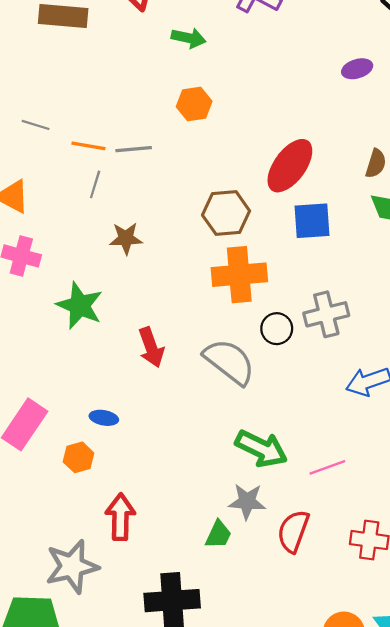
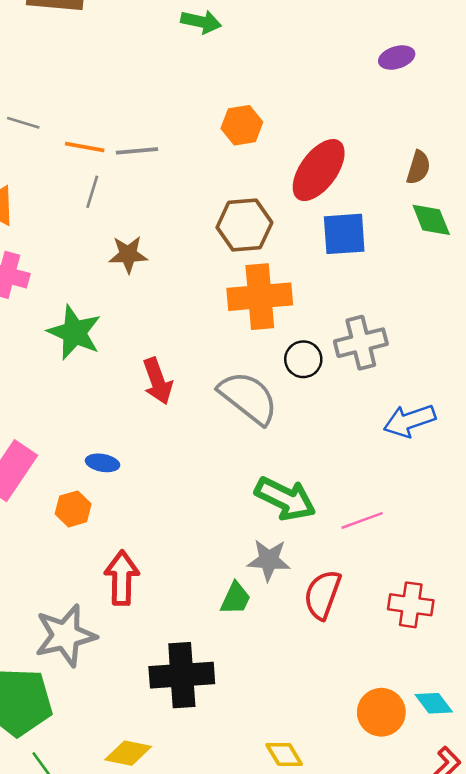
orange hexagon: (194, 104) -> (242, 125), moved

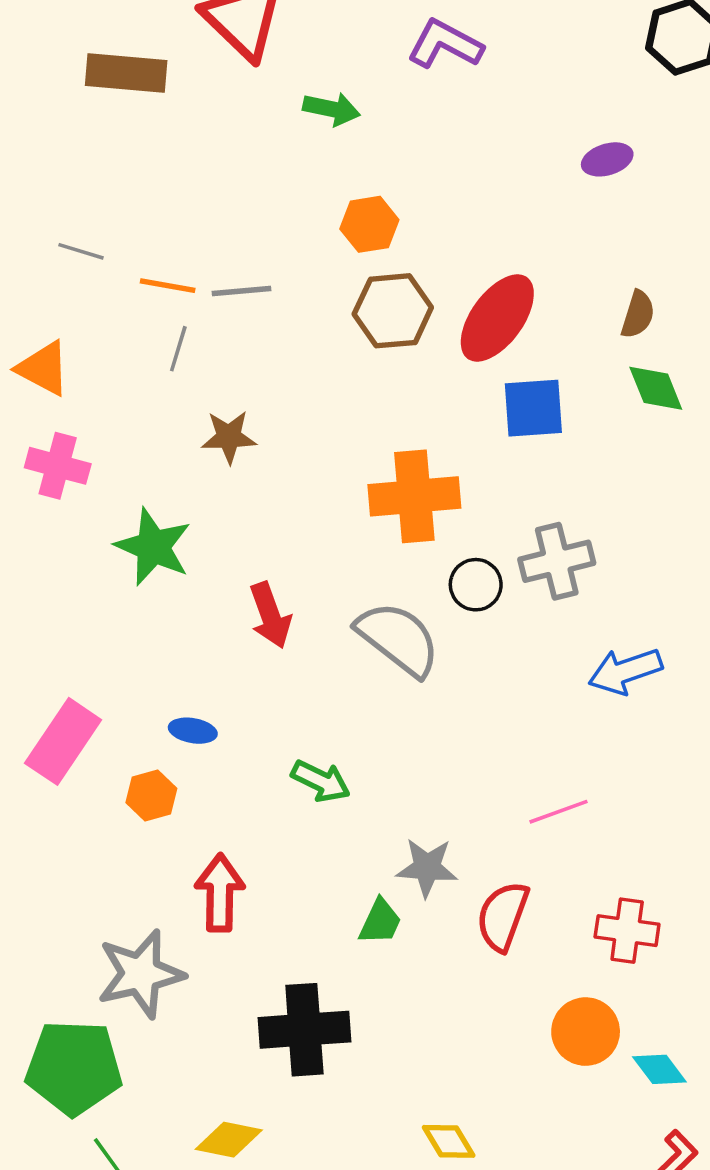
orange hexagon: (242, 125) -> (369, 224), moved
brown hexagon: (244, 225) -> (393, 311), moved
green arrow: (285, 499) -> (321, 781), moved, size x0.7
orange circle: (381, 712) -> (586, 1032), moved

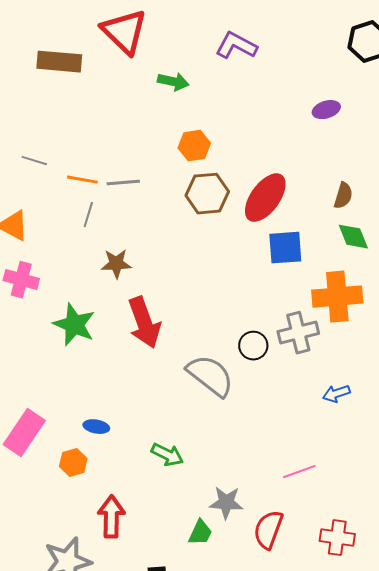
orange cross: (414, 496) -> (337, 297), moved
red arrow: (270, 615) -> (144, 323), moved, size x1.4
blue arrow: (625, 671) -> (336, 394), size x0.7

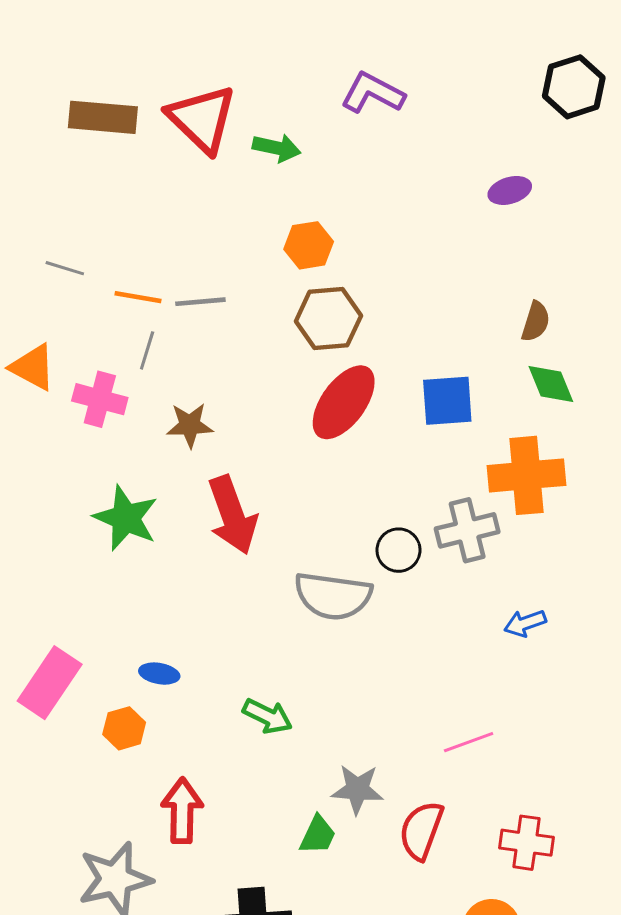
red triangle: (124, 32) -> (202, 119), moved
red ellipse: (265, 198) -> (344, 402), moved
pink cross: (21, 280) -> (100, 399), moved
gray semicircle: (210, 376) -> (333, 596), turned 150

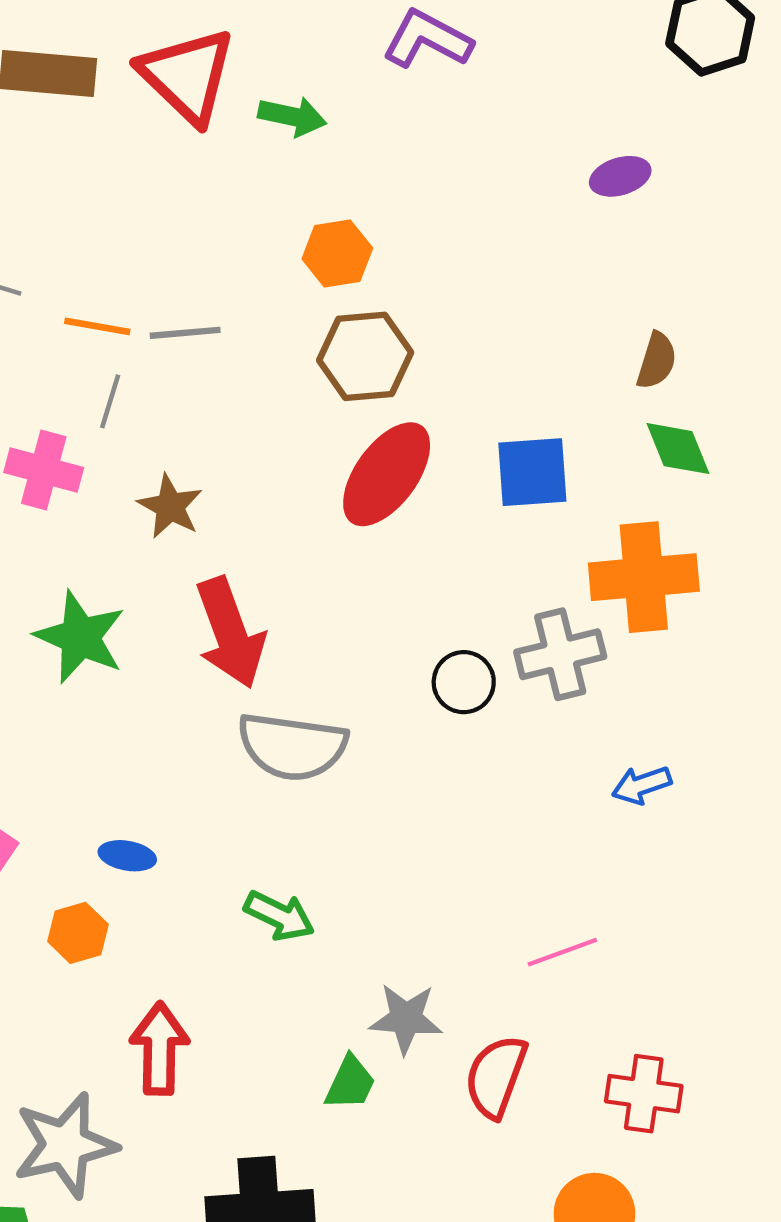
brown star: (190, 425) -> (170, 506), turned 30
gray semicircle: (333, 596) -> (292, 746), moved

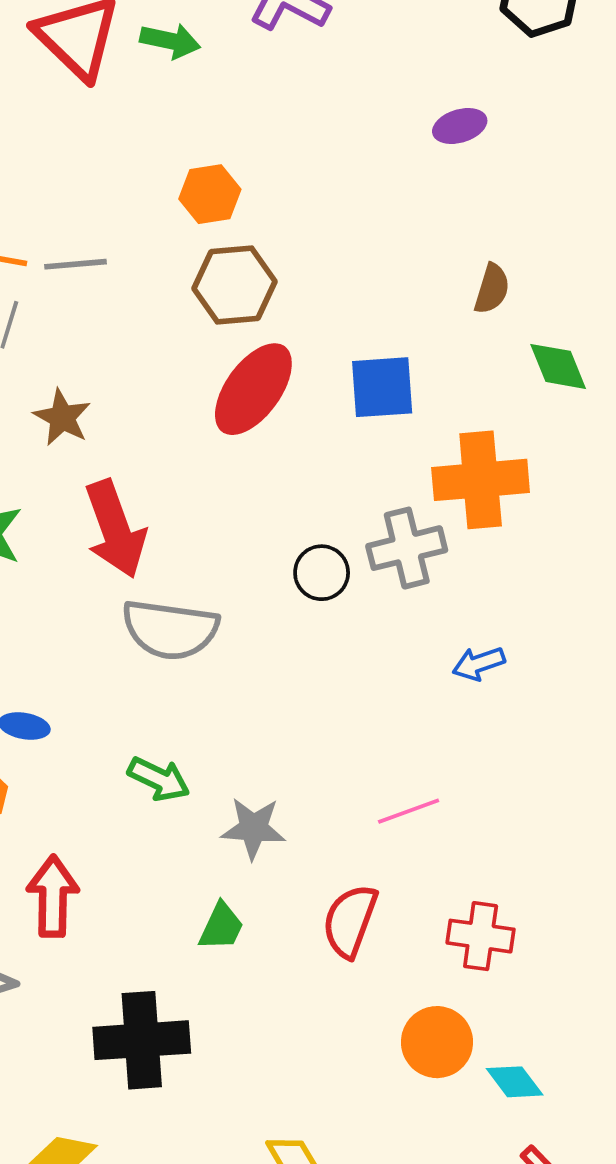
green arrow: (292, 116) -> (170, 41), moved
green diamond: (678, 449) -> (558, 366), moved
gray star: (406, 1019) -> (253, 828), moved

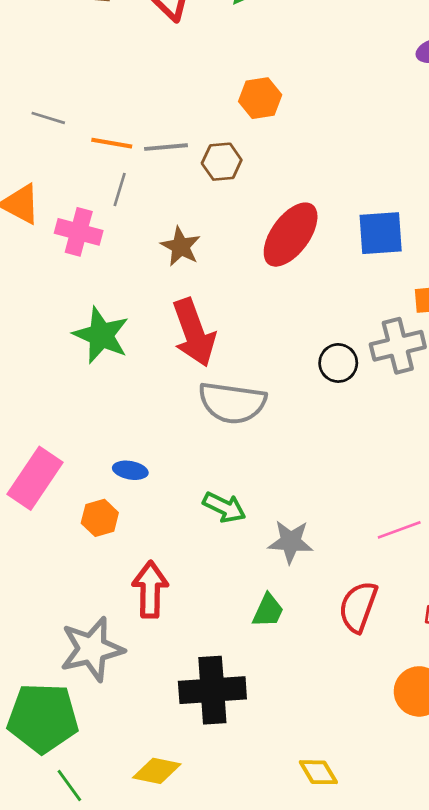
brown hexagon: (234, 285) -> (222, 162), moved, size x0.7
brown star: (62, 417) -> (181, 246), moved

